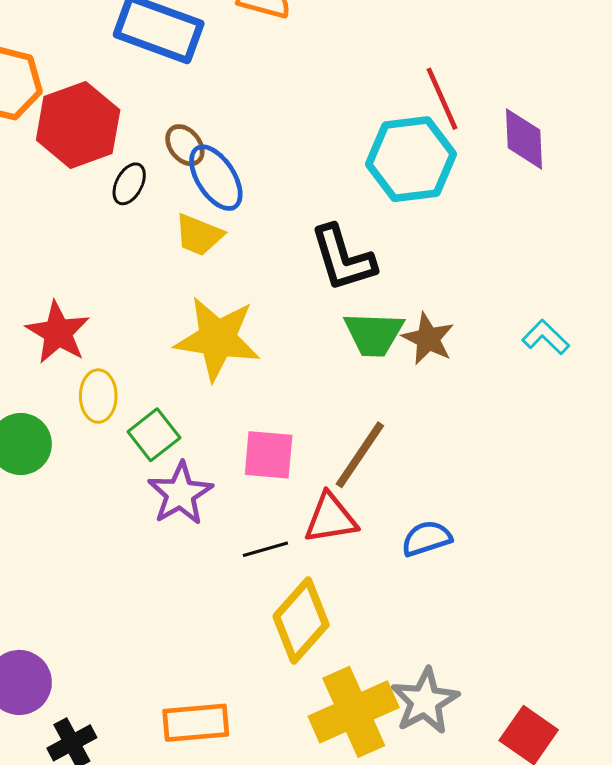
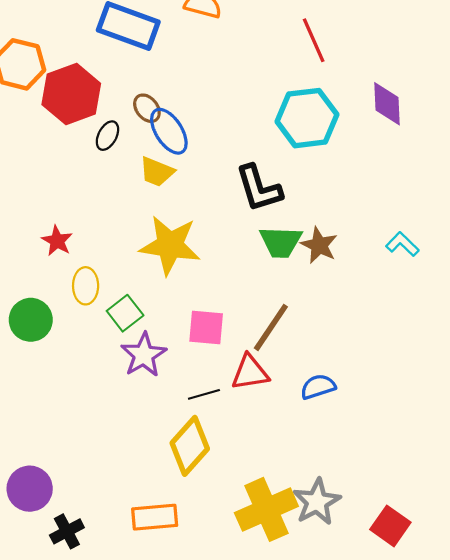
red line: (442, 99) -> (314, 40), moved
red star: (58, 333) -> (57, 241), size x0.7
yellow diamond: (301, 621) -> (190, 446), moved

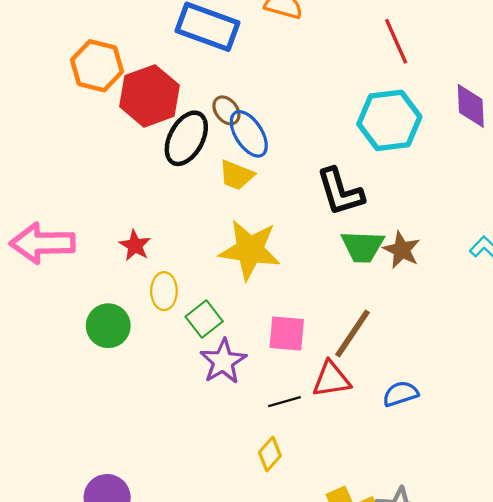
black ellipse: (107, 136) -> (186, 138), size x1.8
yellow diamond: (190, 446) -> (270, 454), size x0.6

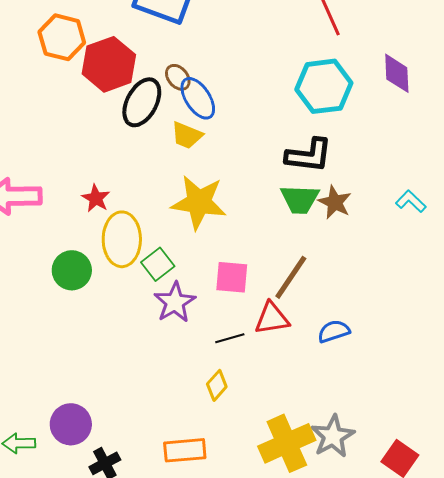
black L-shape: (340, 192) -> (309, 155), moved, turned -66
yellow ellipse: (164, 291) -> (122, 239), size x1.6

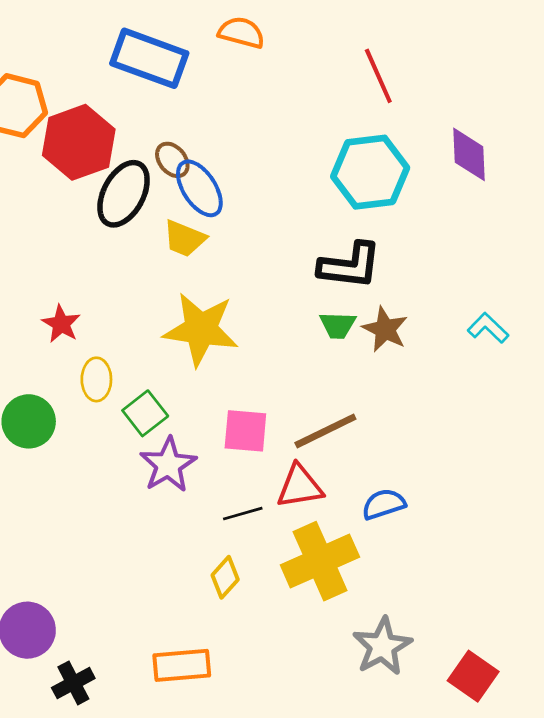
green trapezoid: (300, 199) -> (338, 325), size x0.7
yellow ellipse: (122, 239) -> (96, 379), size x0.6
brown line: (291, 277) -> (325, 431), turned 30
yellow cross: (287, 443) -> (320, 561), moved

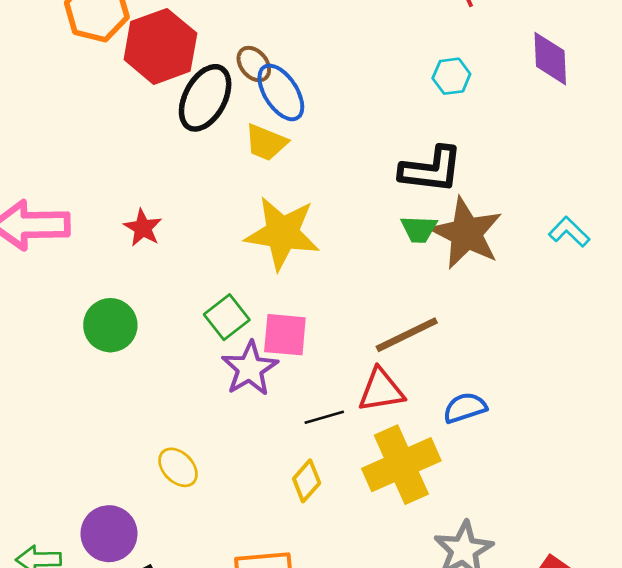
cyan hexagon: (370, 172) -> (451, 76), size x0.5
brown star: (385, 329) -> (466, 233), size x1.6
yellow ellipse: (96, 379) -> (178, 467), moved, turned -45
pink square: (245, 431) -> (285, 335), moved

